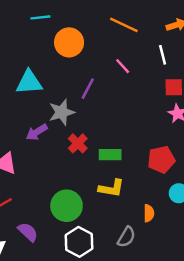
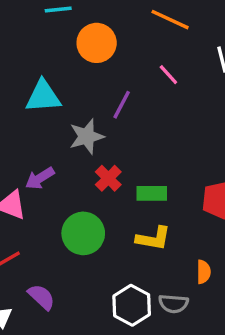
purple arrow: (37, 132) -> (40, 178), moved
green circle: (67, 206) -> (83, 233), moved
gray semicircle: (126, 237) -> (173, 304), turned 65
white hexagon: (79, 242) -> (132, 305), moved

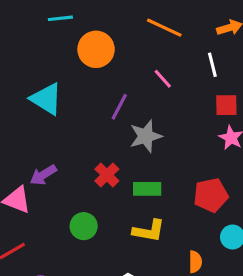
cyan triangle: (43, 96) -> (46, 99), turned 36
gray star: (87, 136) -> (146, 136), moved
green circle: (83, 233) -> (84, 226), size x0.7

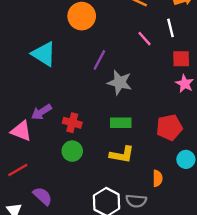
pink line: (163, 79) -> (144, 39), moved
gray star: (146, 136) -> (120, 82), turned 30
red cross: (107, 175) -> (72, 123), moved, turned -30

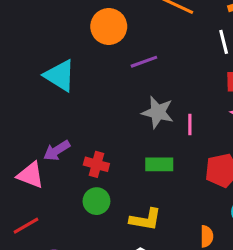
pink line: (144, 39) -> (190, 125), moved, turned 42
purple line: (99, 60) -> (144, 62), moved, turned 42
yellow L-shape: (122, 155) -> (145, 219), moved

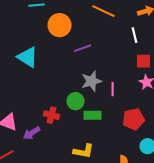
gray star: (158, 112) -> (92, 81), turned -30
purple arrow: (57, 151) -> (32, 133), moved
green circle: (96, 201) -> (76, 101), moved

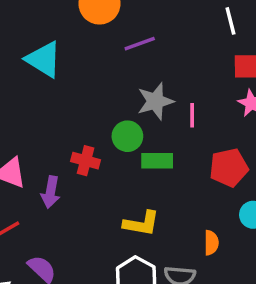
purple arrow: (32, 133) -> (51, 192), turned -48

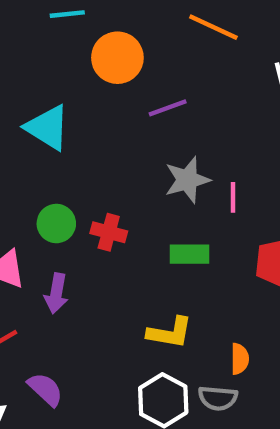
green circle: (127, 136) -> (56, 224), moved
red cross: (86, 161) -> (109, 232), moved
orange semicircle: (211, 243) -> (240, 359), moved

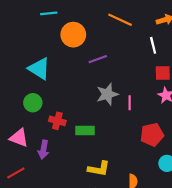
green circle: (56, 224) -> (33, 103), moved
red cross: (109, 232) -> (57, 121), moved
green rectangle: (189, 254) -> (85, 130), moved

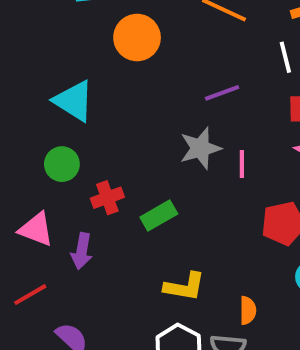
purple line: (98, 59) -> (222, 93), moved
red cross: (57, 121) -> (107, 198), turned -35
green rectangle: (85, 130) -> (159, 215), turned -30

